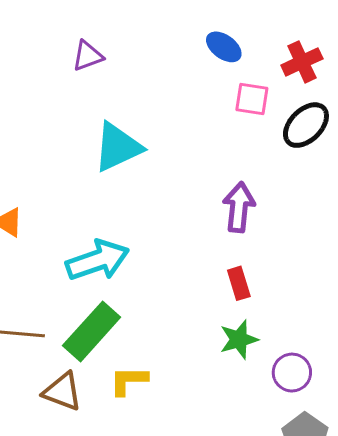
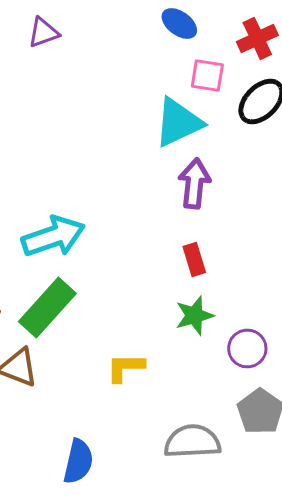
cyan triangle: (118, 147) -> (178, 122), moved
yellow L-shape: (129, 381) -> (125, 368), moved

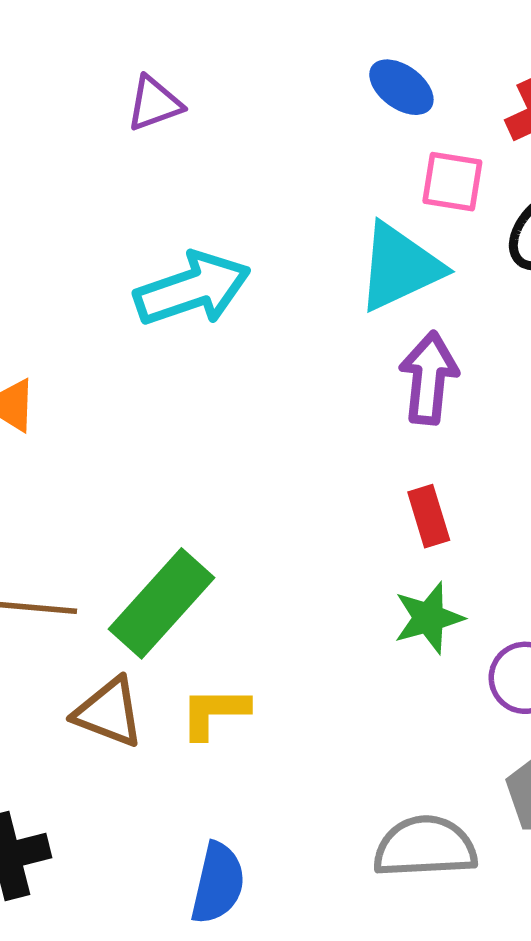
cyan arrow: (53, 236) -> (192, 289), moved
yellow L-shape: (125, 368) -> (214, 712), moved

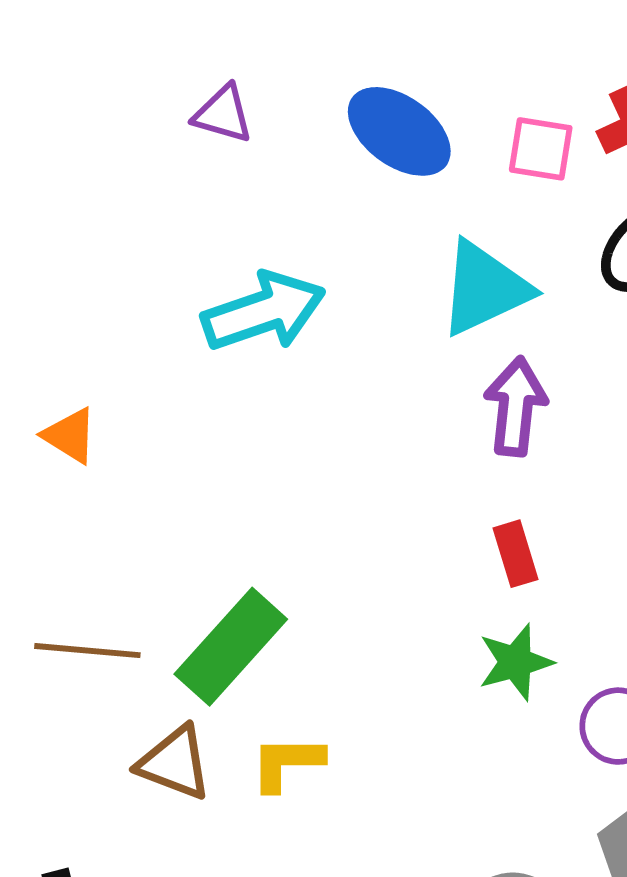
blue ellipse: (401, 87) -> (399, 131), moved, size x1.5
purple triangle: (154, 104) -> (223, 114), turned 36
pink square: (452, 182) -> (541, 149), moved

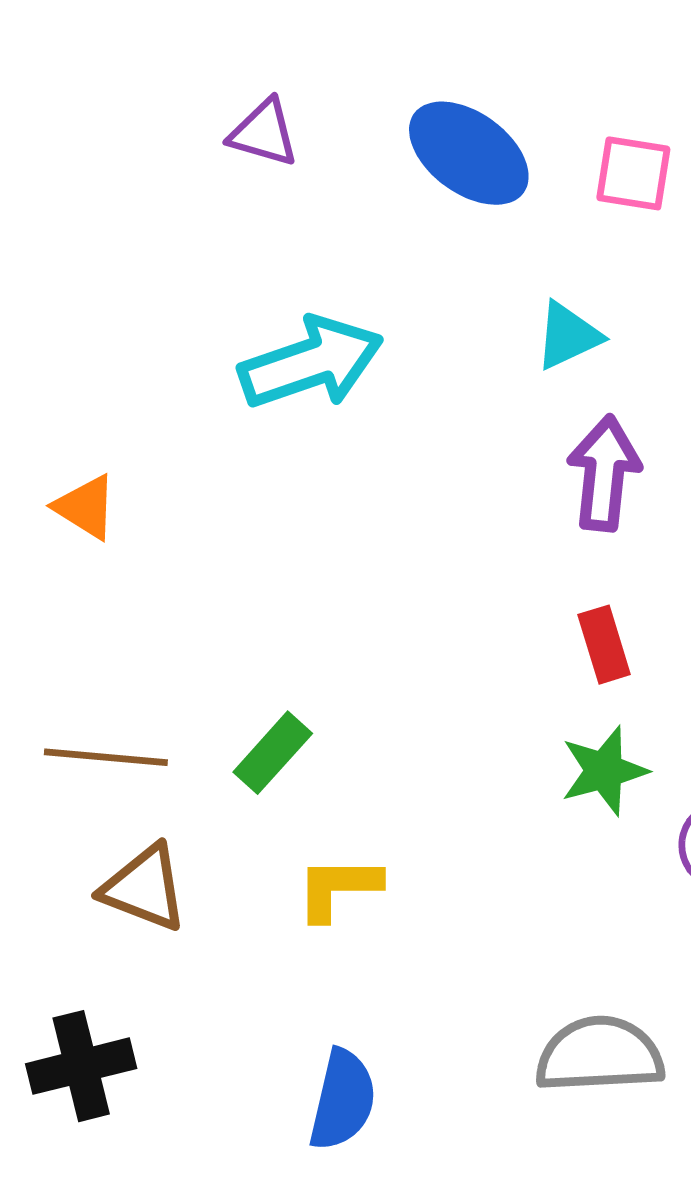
cyan triangle: (484, 288) -> (568, 336), size x0.6
green rectangle: (231, 647) -> (273, 753), size x0.6
brown triangle: (175, 763) -> (144, 888), moved

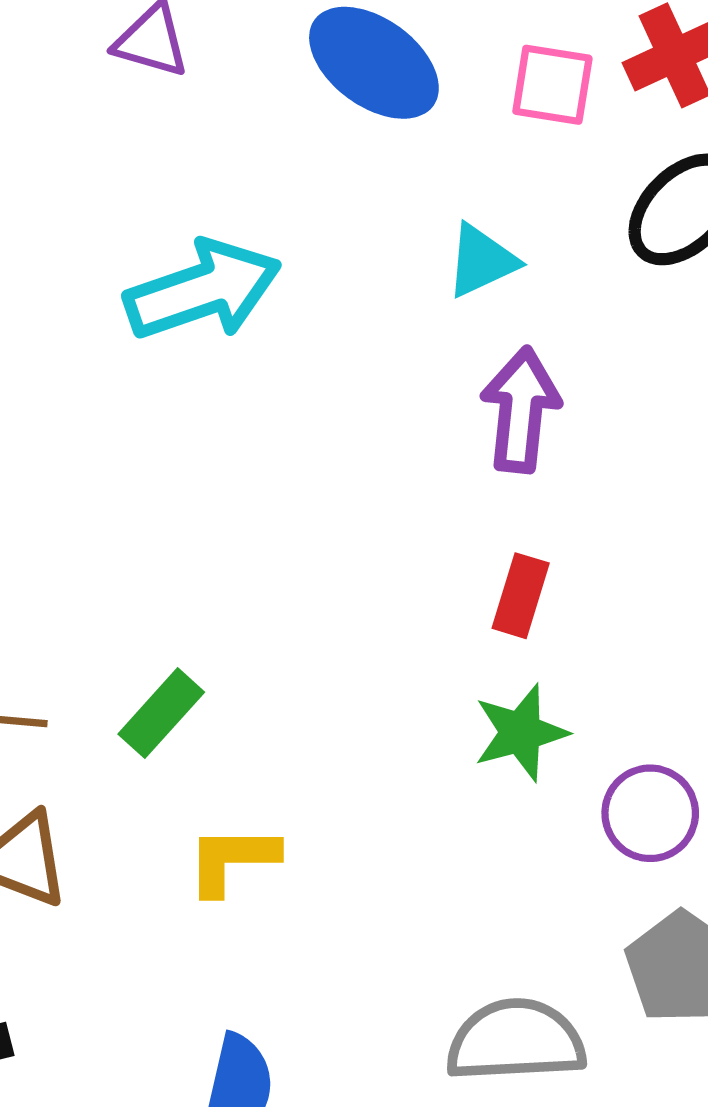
red rectangle: (604, 645) -> (521, 596), turned 34

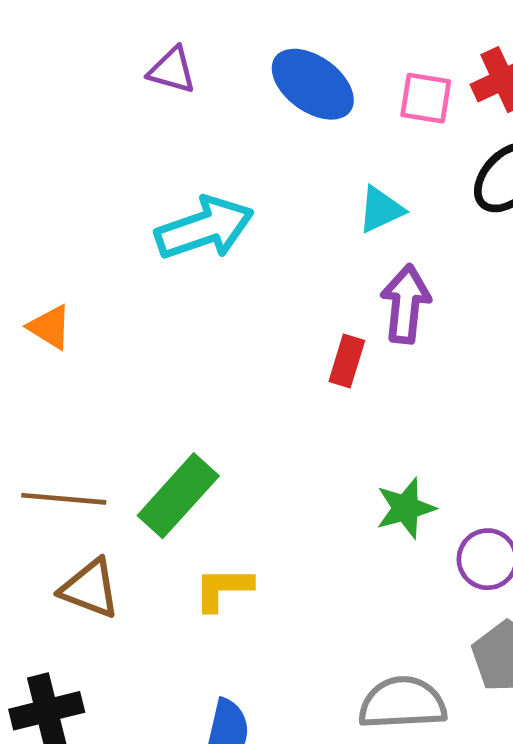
red rectangle: (521, 596) -> (347, 361), moved
green rectangle: (161, 713) -> (178, 496), size x1.5

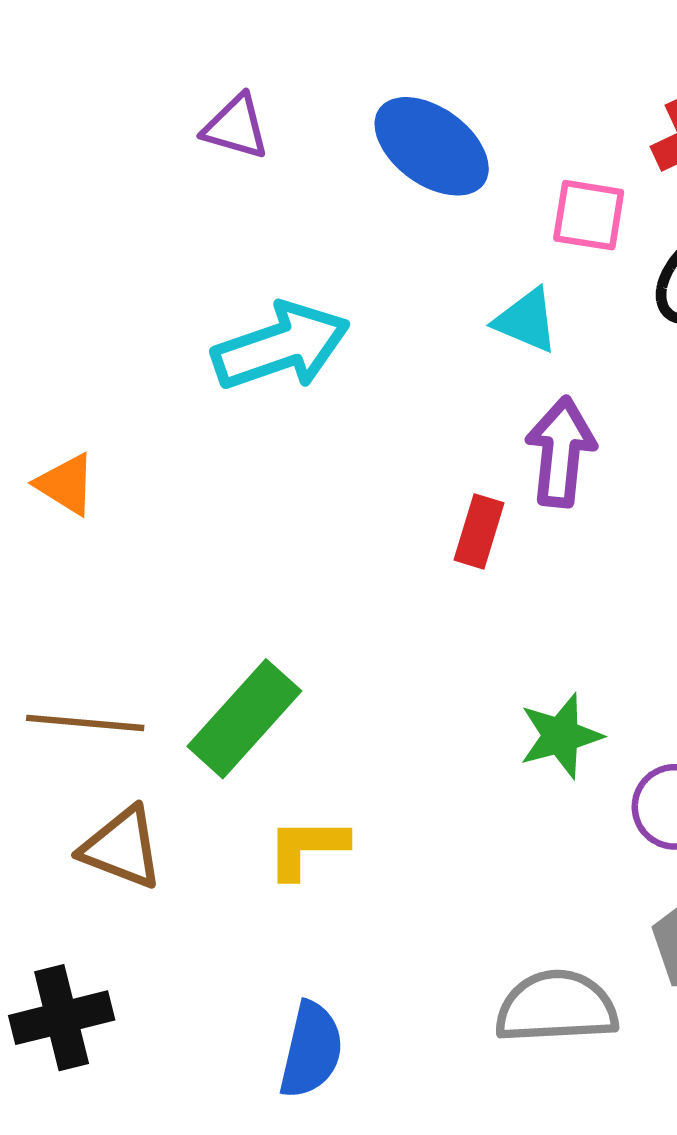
pink square: (426, 98) -> (589, 215), moved
cyan triangle: (381, 209) -> (526, 321), turned 48

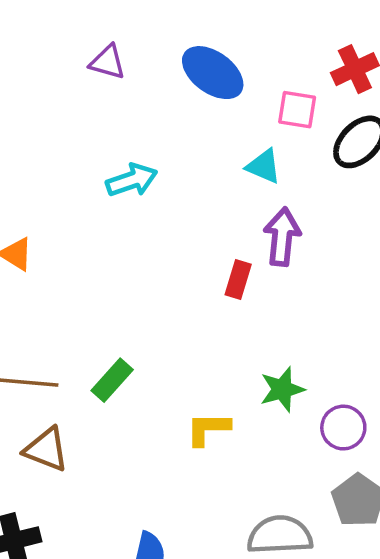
cyan arrow: (281, 346) -> (132, 180), size x0.7
green rectangle: (244, 719) -> (112, 380), size x0.7
yellow L-shape: (307, 848) -> (208, 429), moved

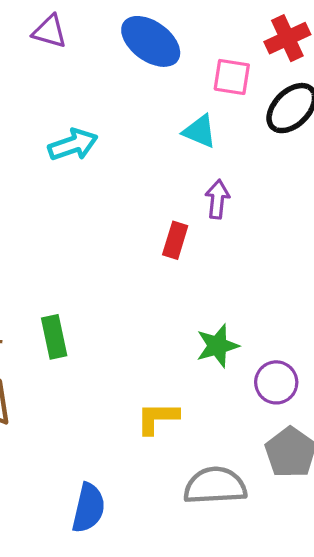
purple arrow: (282, 237) -> (217, 199), size x0.7
green rectangle: (112, 380) -> (54, 337), turned -54
yellow L-shape: (208, 429) -> (157, 418), moved

